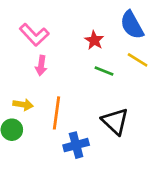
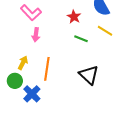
yellow arrow: (23, 105) -> (23, 63), turned -72
blue cross: (76, 145) -> (32, 94), moved, turned -30

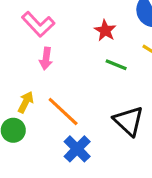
orange line: (47, 69) -> (63, 112), turned -55
blue cross: (32, 94) -> (77, 149), moved

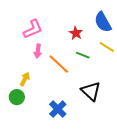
pink L-shape: (38, 24) -> (33, 29), turned -70
orange line: (63, 112) -> (59, 64), moved

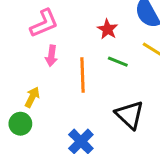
orange line: (59, 64) -> (82, 75), turned 45

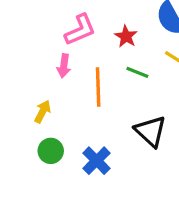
pink L-shape: (44, 23) -> (80, 30), moved
green circle: (20, 124) -> (51, 151), moved

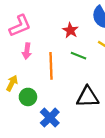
pink L-shape: (80, 30) -> (20, 26), moved
black triangle: (151, 131) -> (88, 97), turned -45
green circle: (51, 151) -> (28, 97), moved

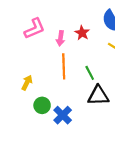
pink arrow: (27, 51) -> (60, 38), moved
green line: (78, 56) -> (90, 73), moved, turned 40
green circle: (28, 97) -> (42, 105), moved

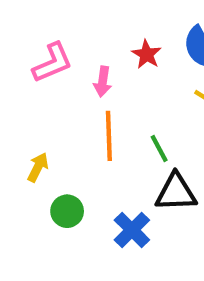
red star: (82, 33) -> (147, 54), moved
blue cross: (63, 115) -> (132, 230), moved

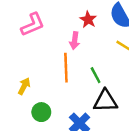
pink arrow: (103, 82) -> (75, 41), moved

